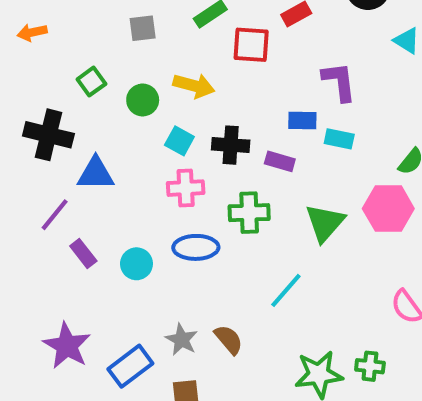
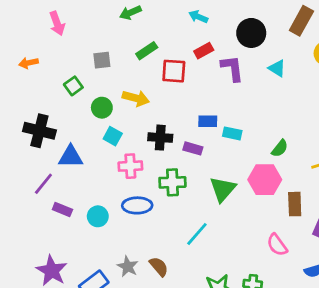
green square: (91, 82) -> (73, 86), moved
purple L-shape: (339, 82) -> (232, 68), moved
cyan square: (179, 141) -> (113, 136), moved
purple rectangle: (83, 254) -> (62, 210), turned -30

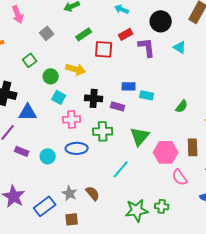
gray square: (102, 60) -> (47, 33), moved, turned -32
pink hexagon: (265, 180) -> (166, 152), moved

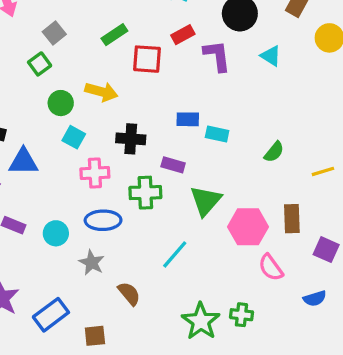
green square: (30, 60) -> (40, 64), moved
purple rectangle: (118, 106) -> (173, 165), moved
gray star: (70, 193) -> (92, 263), moved
green star: (137, 210) -> (201, 321), turned -30

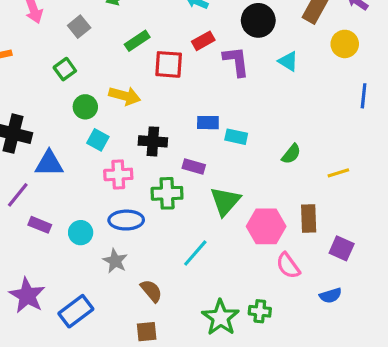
gray square: (54, 33) -> (79, 27), moved
brown square: (95, 336) -> (147, 332), moved

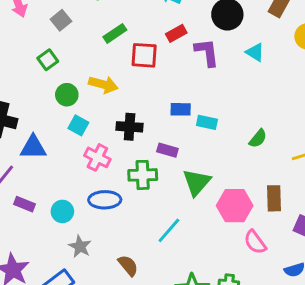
pink cross: (118, 174) -> (97, 157), turned 30
gray star: (115, 261) -> (80, 246), moved

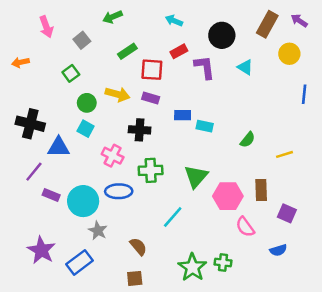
cyan square: (78, 125) -> (86, 129), moved
purple rectangle: (167, 150) -> (151, 98), moved
cyan circle: (62, 211) -> (83, 201), size x1.6

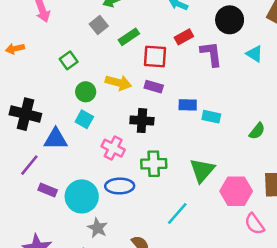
gray square: (82, 40) -> (99, 25), moved

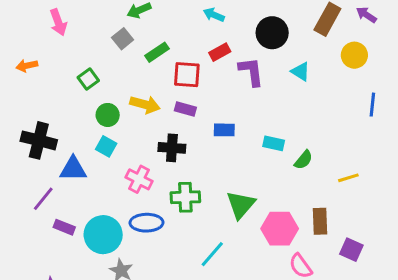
cyan rectangle: (211, 117) -> (274, 143), moved

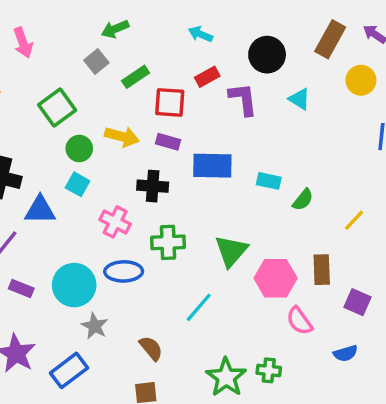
green square: (88, 79) -> (57, 108), size x1.5
blue rectangle: (224, 130) -> (212, 166), size x1.6
yellow line: (348, 178) -> (354, 220), turned -30
purple rectangle: (64, 227) -> (21, 288), moved

